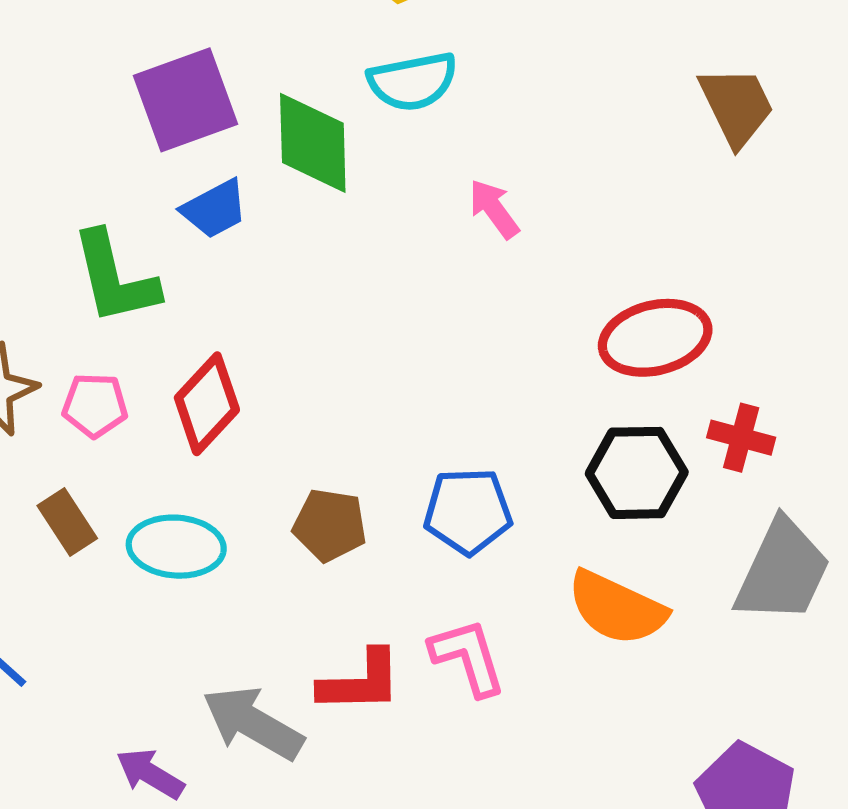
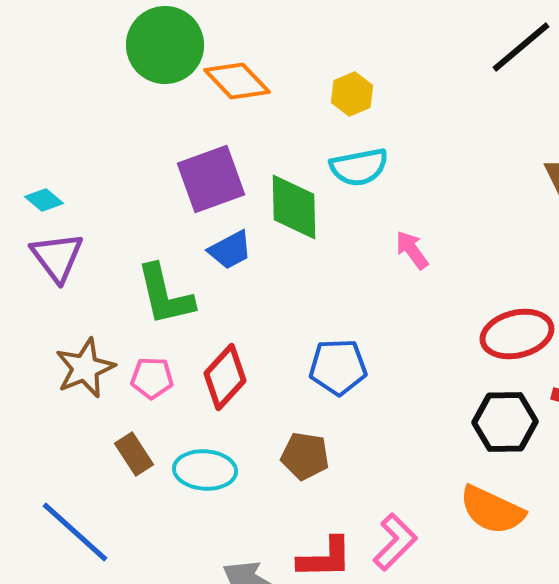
blue pentagon: (468, 511) -> (338, 367), moved
pink L-shape: (468, 657) -> (395, 542), turned 62

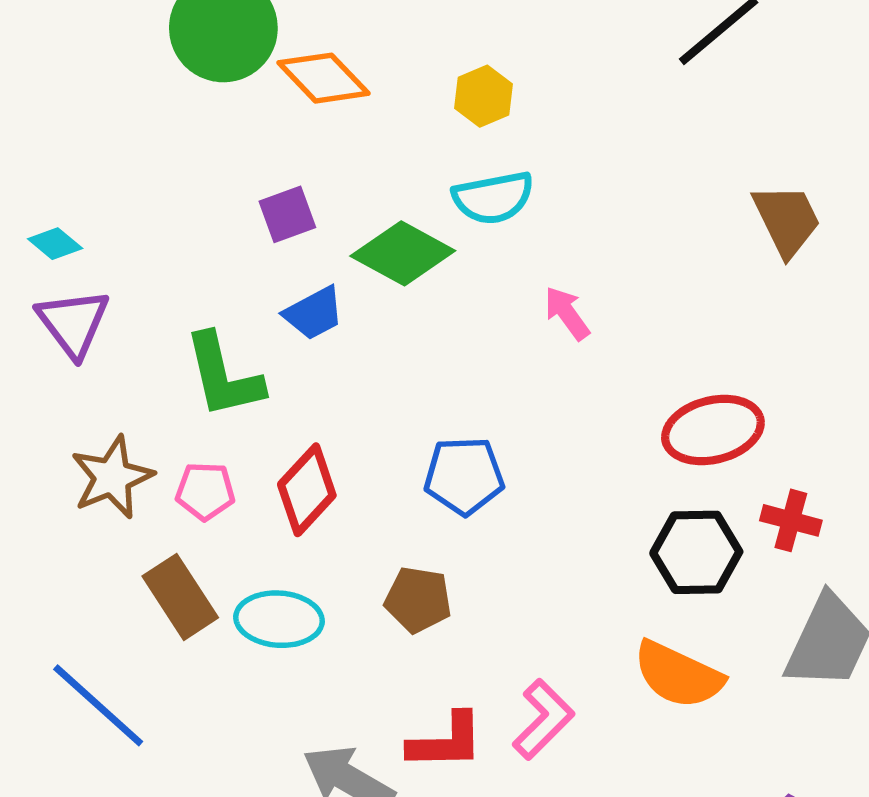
purple square: (211, 179) -> (287, 214), size x0.6
green diamond: (294, 207) -> (403, 253), turned -60
brown rectangle: (134, 454) -> (180, 597), size x1.4

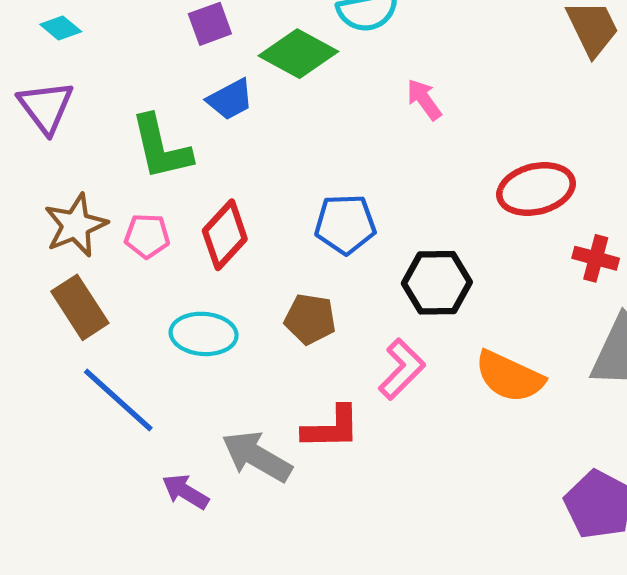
cyan diamond: (55, 244) -> (61, 28), moved
black hexagon: (696, 552) -> (437, 283), moved
brown rectangle: (180, 597) -> (80, 307), moved
blue line: (98, 705) -> (118, 400), moved
pink L-shape: (543, 719) -> (402, 369), moved

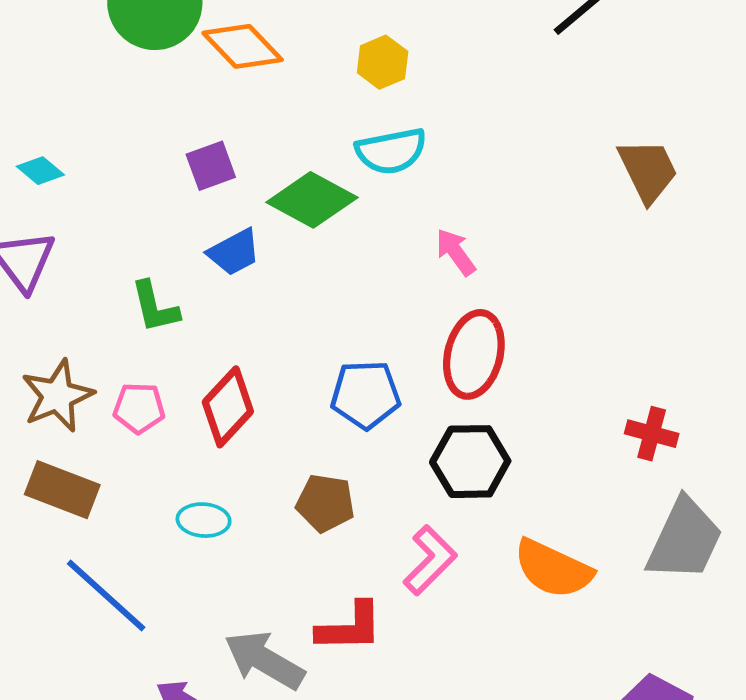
green L-shape: (161, 147) -> (155, 307), size x0.7
red ellipse: (536, 189) -> (474, 354), moved, turned -62
brown rectangle: (80, 307) -> (62, 490), turned -36
cyan ellipse: (204, 334) -> (204, 520), size x0.7

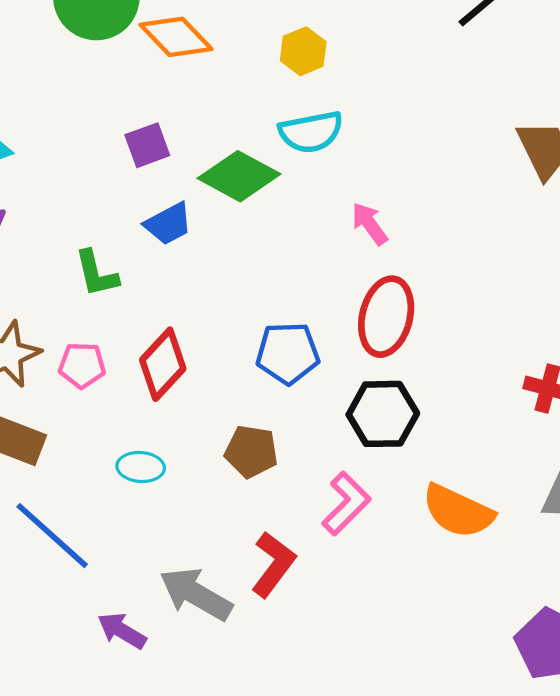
red L-shape: (350, 627) -> (273, 564), turned -52

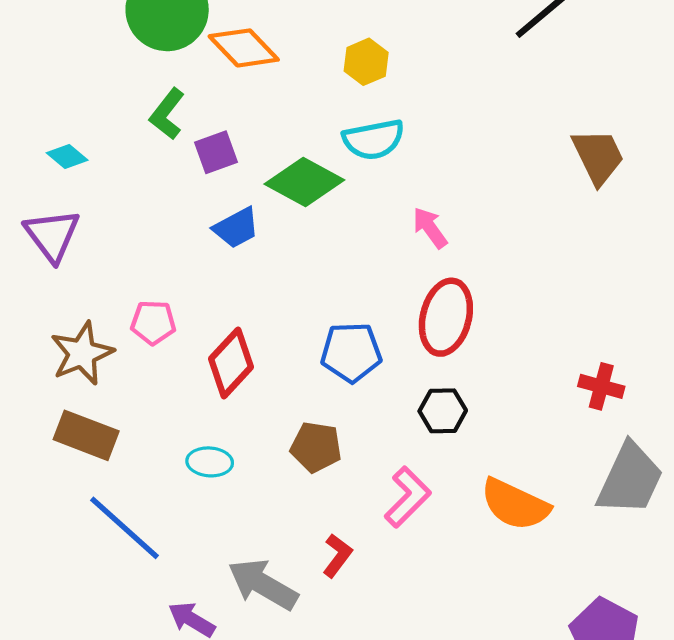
green L-shape: (96, 273) -> (167, 114), moved, turned 51
pink pentagon: (82, 365) -> (153, 323), moved
black hexagon: (383, 414) -> (443, 411), size x0.7
red L-shape: (273, 564) -> (337, 556), size x0.7

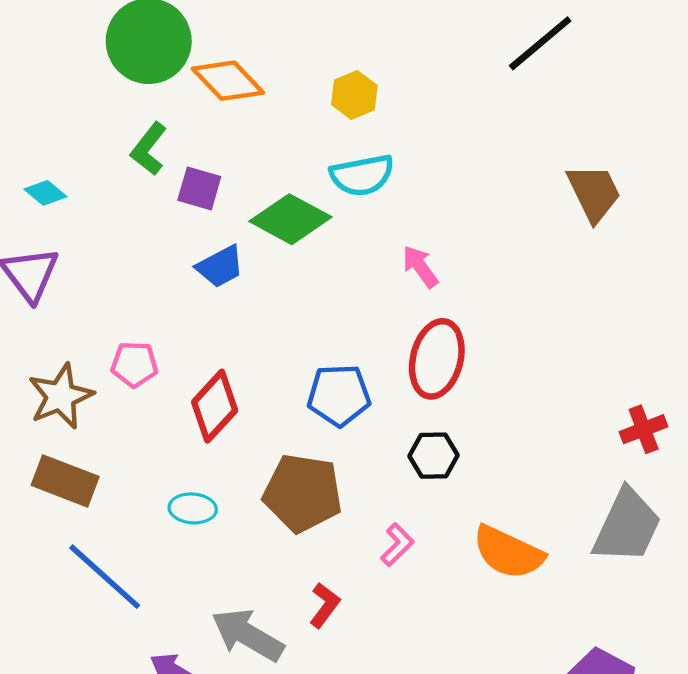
purple square: (216, 152) -> (199, 188), turned 36
red cross: (601, 386) -> (644, 429), moved, turned -36
brown pentagon: (316, 447) -> (303, 493), size x1.5
pink L-shape: (408, 497) -> (397, 545), size x0.7

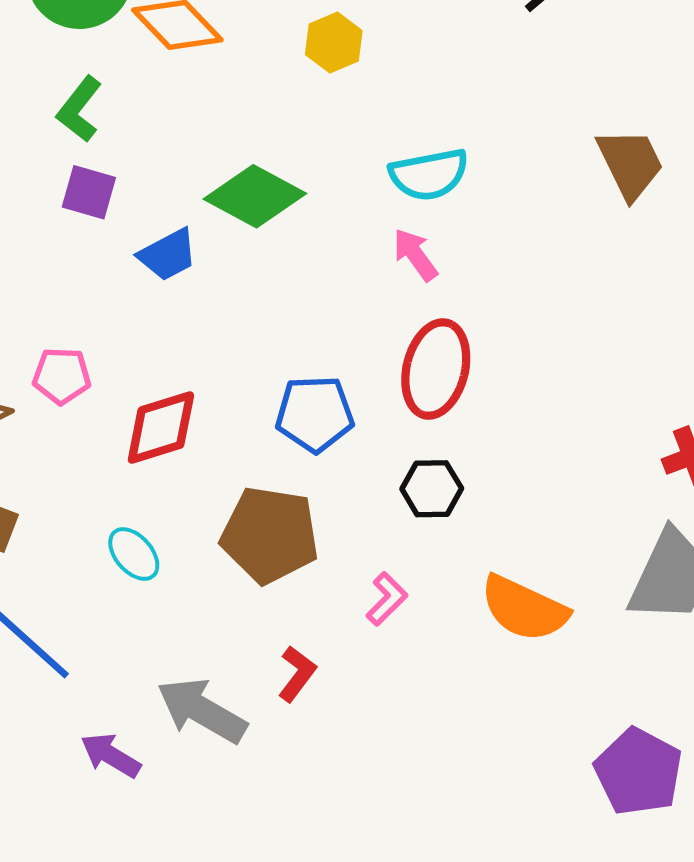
cyan semicircle: (362, 175) -> (429, 174), moved
purple square: (199, 188) -> (89, 192), moved
red diamond: (215, 406) -> (161, 428), turned 30
cyan ellipse: (193, 508) -> (134, 554), turned 45

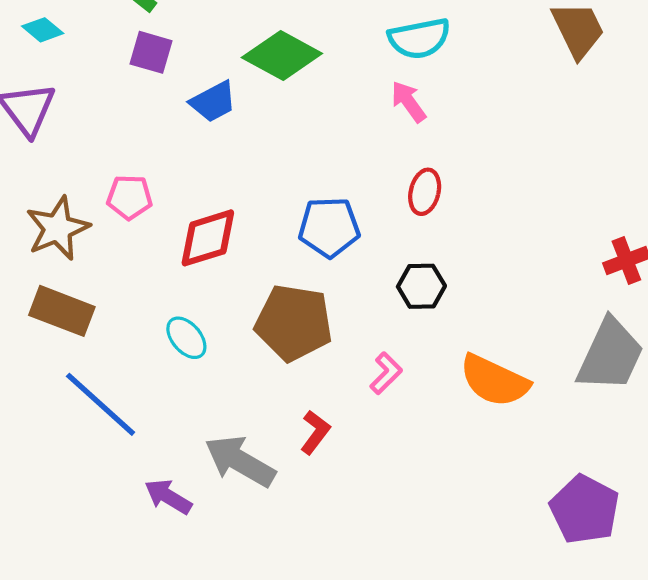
red ellipse: (436, 369) -> (425, 192), size x0.6

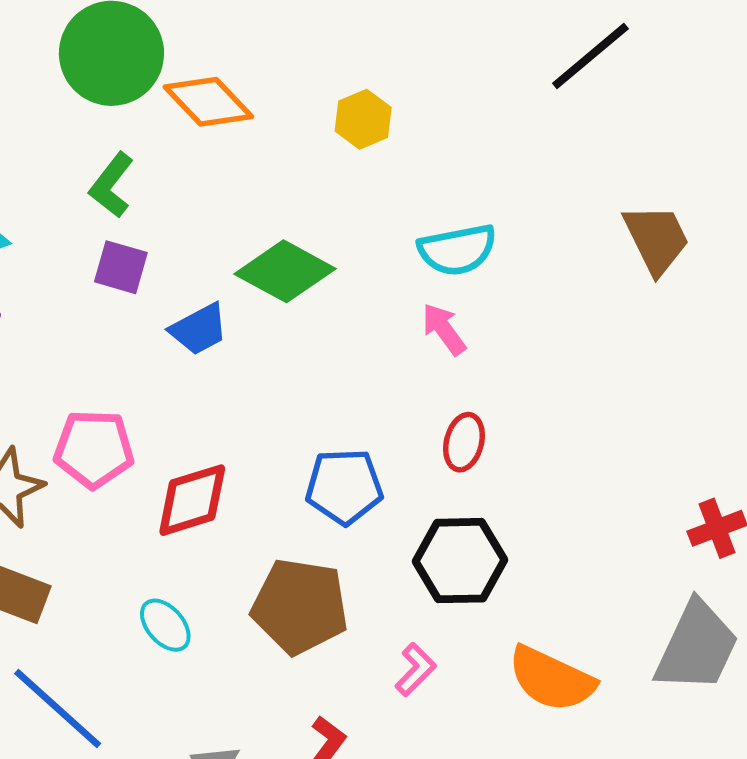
pink pentagon: (130, 197) -> (94, 449), size x1.4
black hexagon: (421, 286) -> (460, 561), size x1.5

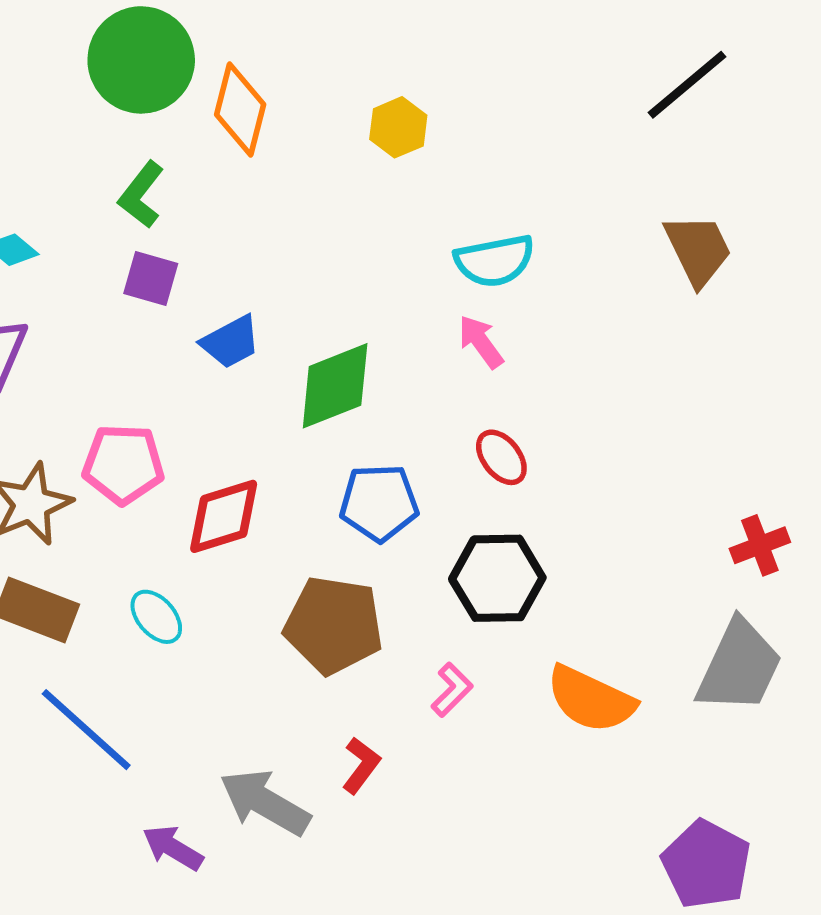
black line: (590, 56) -> (687, 85), moved
orange diamond: (208, 102) -> (240, 109), turned 58
green diamond: (285, 271) -> (335, 386), moved, turned -50
red ellipse: (464, 442) -> (501, 457), turned -52
cyan ellipse: (165, 625) -> (156, 617), moved

